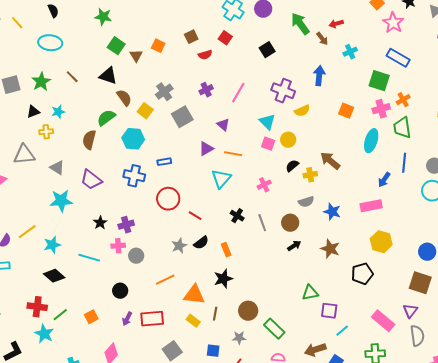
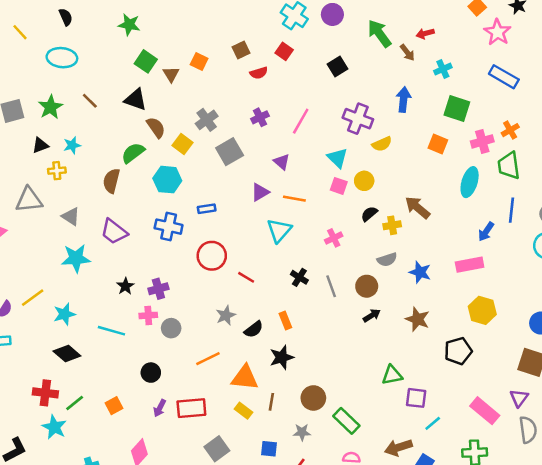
green square: (379, 81) -> (457, 108), moved
black semicircle: (201, 243) -> (254, 329), moved

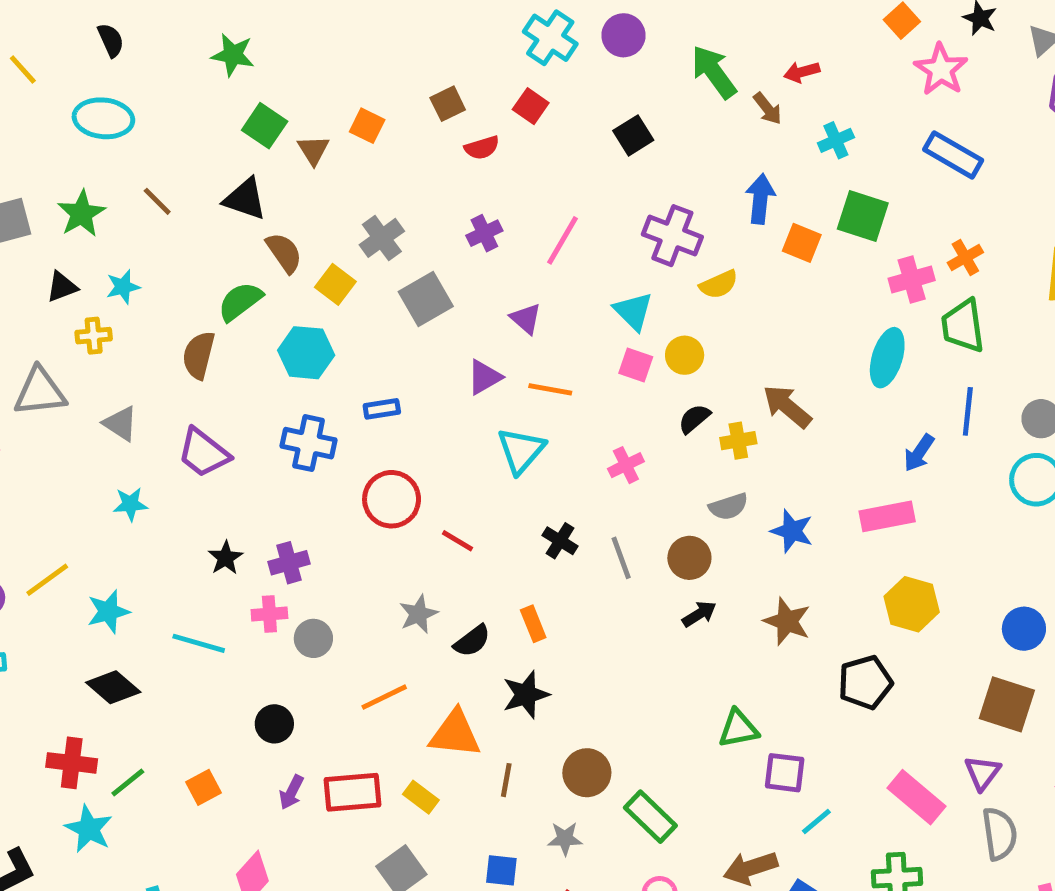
orange square: (438, 144) -> (802, 243), moved
cyan star: (76, 258) -> (130, 504), size x0.6
yellow rectangle: (244, 411) -> (421, 797), moved

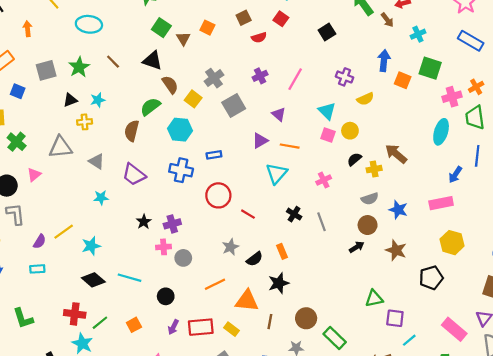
purple cross: (672, 236) -> (344, 77), size x0.7
brown circle: (689, 558) -> (368, 225), moved
cyan line: (199, 643) -> (130, 278), moved

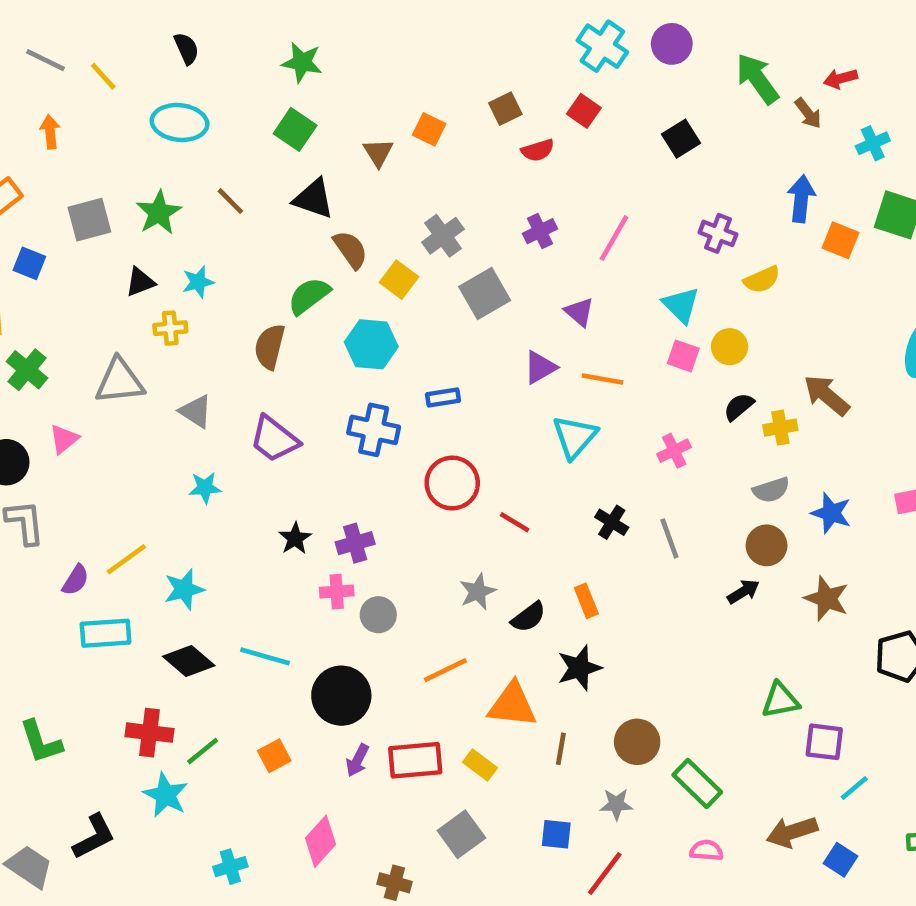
green square: (161, 28) -> (295, 129), moved
cyan rectangle: (37, 269) -> (106, 633), moved, size x1.5
black circle: (166, 296) -> (341, 696), size x1.6

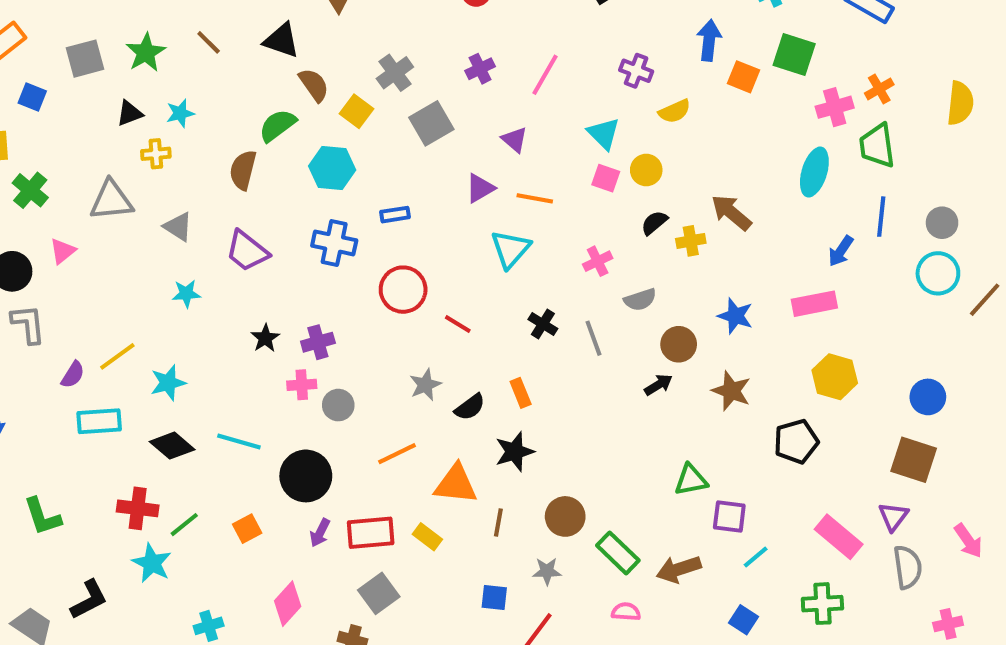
gray semicircle: (771, 490) -> (640, 300), moved
brown arrow: (792, 832) -> (679, 569), moved
gray square: (461, 834) -> (379, 593), moved

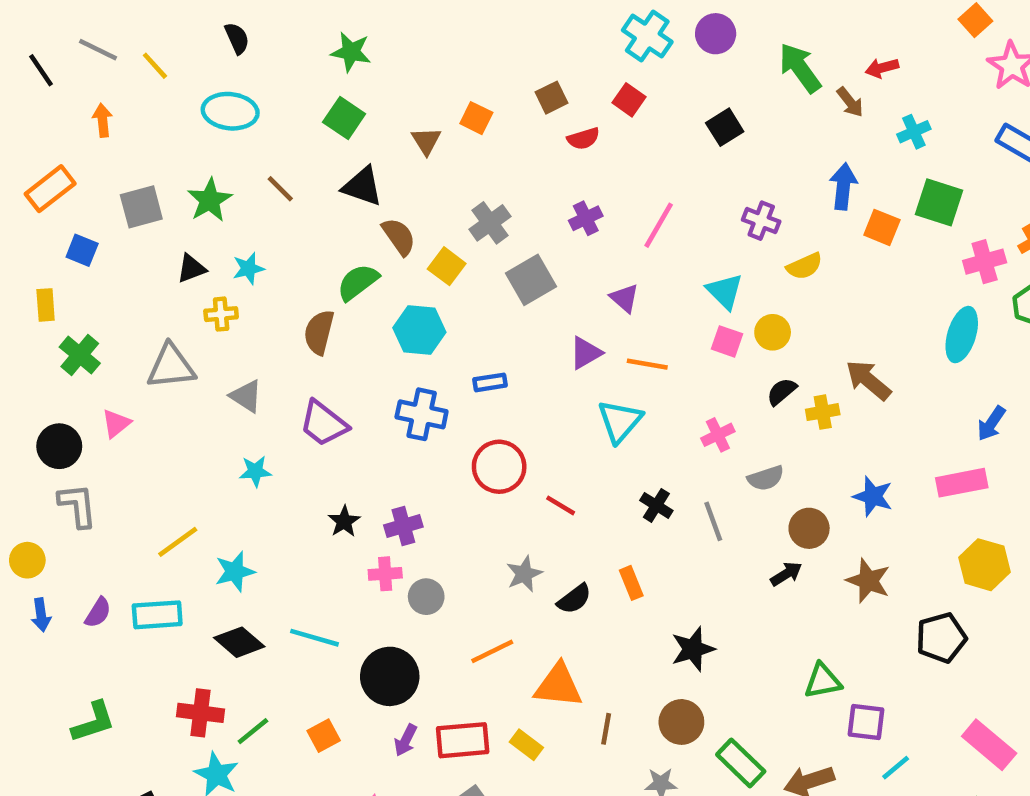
purple semicircle: (73, 375) -> (98, 613), moved
black star: (515, 452) -> (693, 649), moved
green L-shape: (42, 516) -> (93, 722), turned -90

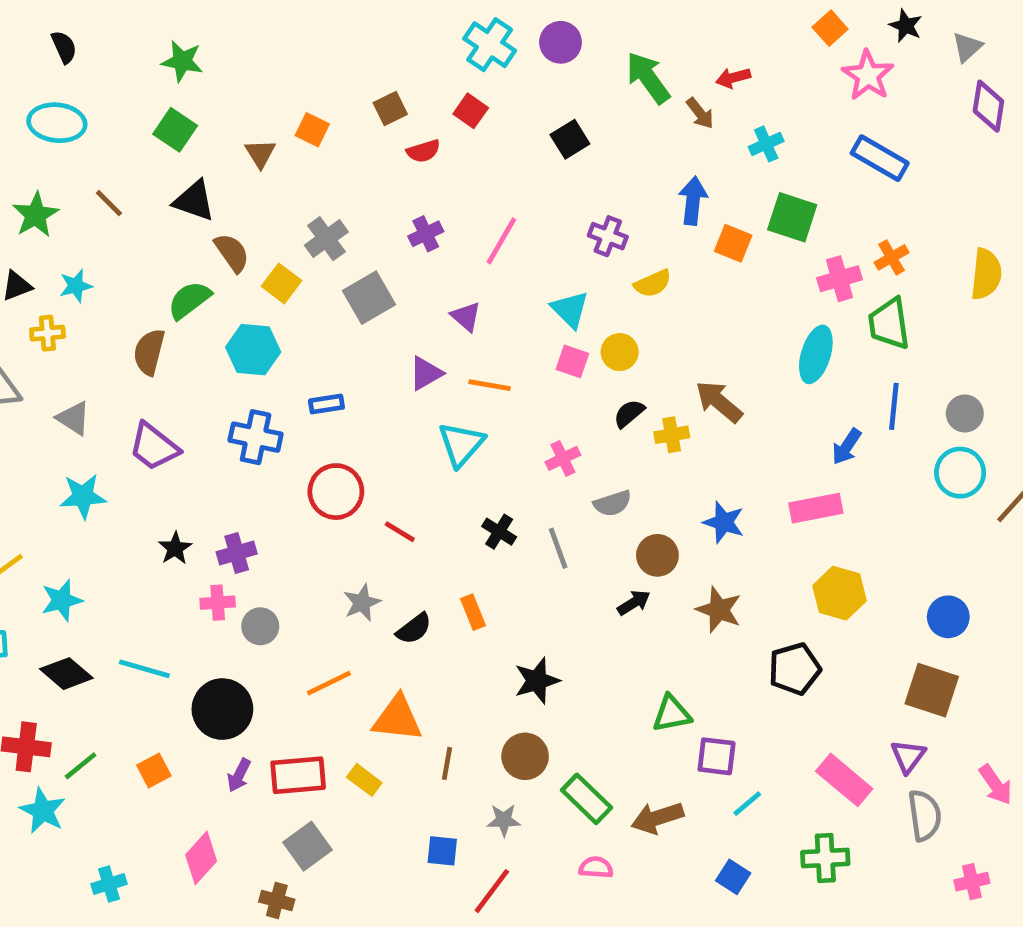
cyan star: (255, 471) -> (83, 496), size x1.4

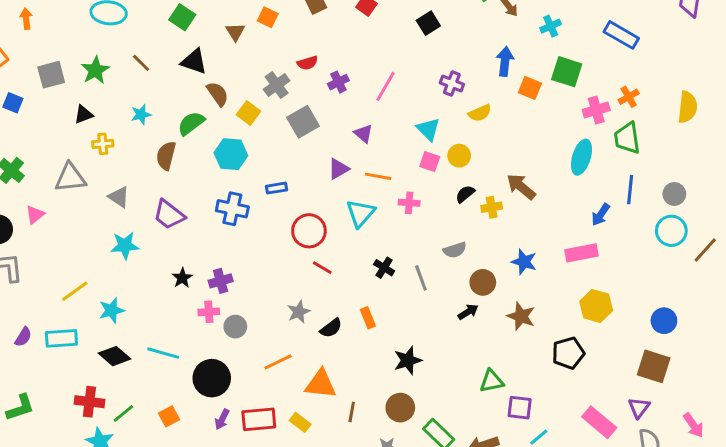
red semicircle: (423, 151) -> (307, 63), moved
cyan star: (76, 286) -> (141, 114), moved
pink cross: (563, 458) -> (409, 203), moved, turned 30
red circle: (336, 492) -> (309, 231), moved

